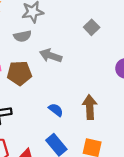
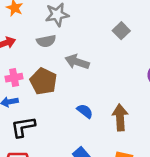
brown pentagon: (19, 73) -> (43, 81), turned 30
blue semicircle: (56, 110) -> (85, 111), moved

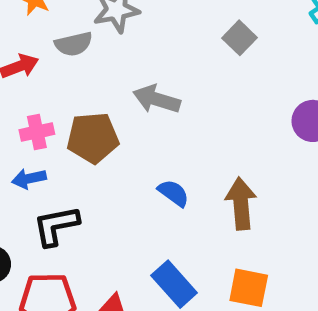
gray semicircle: (46, 41) -> (74, 44), moved
brown pentagon: (43, 81) -> (93, 138), turned -30

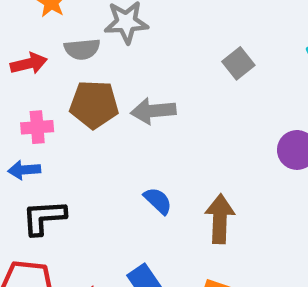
gray arrow: (157, 99) -> (153, 111), turned -30
brown pentagon: (93, 138) -> (94, 104), moved

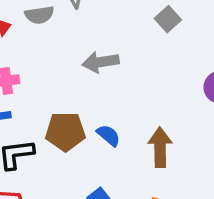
brown pentagon: (94, 104) -> (65, 132), moved

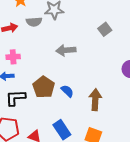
brown pentagon: (65, 132) -> (44, 87), turned 30

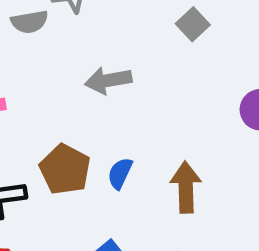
blue semicircle: (67, 91) -> (120, 173), turned -104

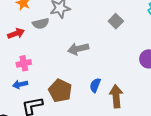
blue semicircle: (120, 173) -> (95, 85), moved

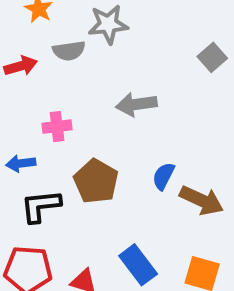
pink cross: (24, 63) -> (57, 127), moved
brown arrow: (116, 96) -> (202, 200), turned 115

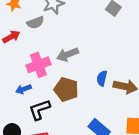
gray arrow: (136, 104) -> (67, 54), moved
pink cross: (57, 127) -> (38, 65), size x1.5

